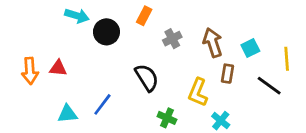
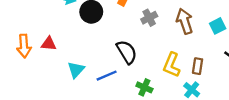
brown rectangle: (227, 74) -> (198, 66), moved
blue line: (102, 104) -> (107, 76), moved, turned 30
cyan triangle: (67, 114) -> (76, 70), moved, turned -42

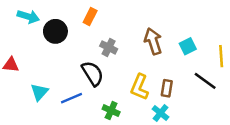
gray cross: (149, 18) -> (109, 47), moved, turned -35

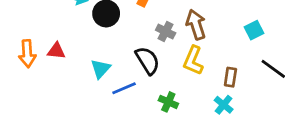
brown arrow: (153, 41) -> (196, 25), moved
yellow L-shape: (140, 87) -> (193, 61), moved
cyan triangle: (39, 92) -> (101, 69), moved

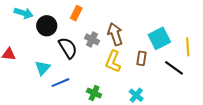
cyan square: (254, 30) -> (159, 38), size x1.5
black semicircle: (148, 61) -> (68, 48), moved
brown rectangle: (230, 77) -> (141, 58), moved

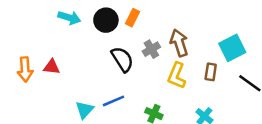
black circle: (47, 26) -> (106, 20), moved
gray cross: (92, 39) -> (151, 49), turned 32
cyan triangle: (43, 68) -> (84, 110), moved

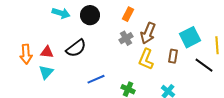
orange rectangle: (132, 18) -> (128, 14), moved
brown arrow: (179, 43) -> (148, 33), turned -140
black semicircle: (122, 59) -> (76, 48), moved, turned 85
cyan triangle: (84, 110) -> (46, 72), moved

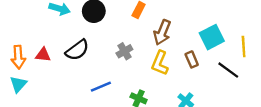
gray cross: (126, 38) -> (124, 51), moved
brown rectangle: (173, 56) -> (192, 59), turned -32
cyan triangle: (46, 72) -> (18, 84), moved

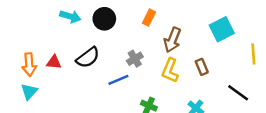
cyan square: (212, 37) -> (222, 29), moved
black line: (228, 70) -> (238, 93), moved
blue line: (101, 87) -> (118, 80), moved

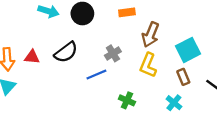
orange rectangle: (149, 18) -> (127, 12), turned 56
cyan square: (222, 29) -> (188, 50), moved
brown rectangle: (202, 67) -> (183, 77), moved

